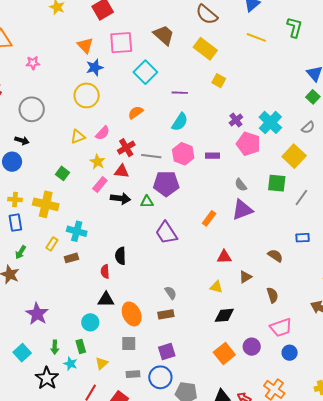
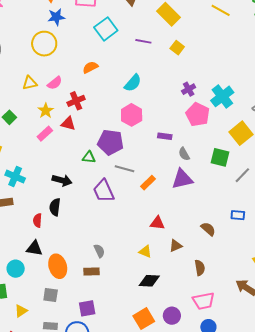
purple line: (180, 93) -> (143, 41), moved
gray line: (151, 156) -> (124, 169), moved
purple rectangle: (213, 156) -> (165, 136), moved
black arrow: (120, 198) -> (62, 180), moved

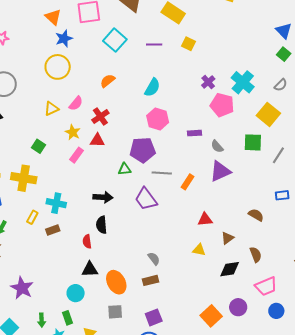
black diamond: (149, 281) -> (230, 269), moved

